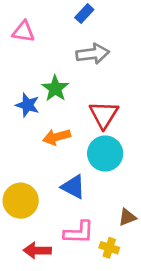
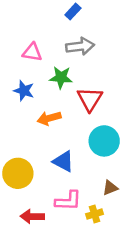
pink triangle: (23, 32) -> (32, 52), moved
green star: (55, 88) -> (61, 77), moved, turned -30
cyan circle: (105, 154) -> (104, 141), moved
yellow cross: (109, 248) -> (95, 214), turned -35

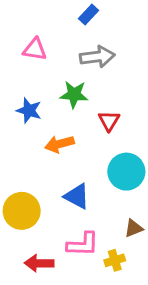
pink triangle: (32, 52) -> (35, 49), moved
red triangle: (90, 99) -> (109, 121), size x0.7

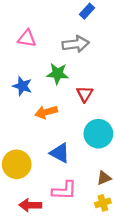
blue rectangle: (89, 14) -> (87, 11), moved
yellow cross: (115, 260) -> (103, 203), moved

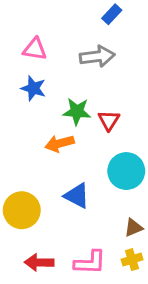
green star: (58, 74) -> (77, 112), moved
blue star: (22, 86) -> (33, 88), moved
pink L-shape: (64, 190) -> (90, 262), moved

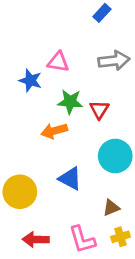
pink triangle: (35, 49) -> (58, 62), moved
gray arrow: (97, 56) -> (114, 61), moved
brown triangle: (133, 228) -> (111, 208), moved
pink L-shape: (90, 262) -> (82, 239), turned 72

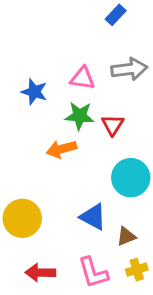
pink triangle: (58, 62) -> (83, 78), moved
blue triangle: (70, 179) -> (93, 217), moved

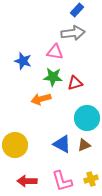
gray arrow: (129, 69) -> (73, 33), moved
red triangle: (113, 125) -> (75, 83), turned 42
brown triangle: (126, 236) -> (84, 145), moved

